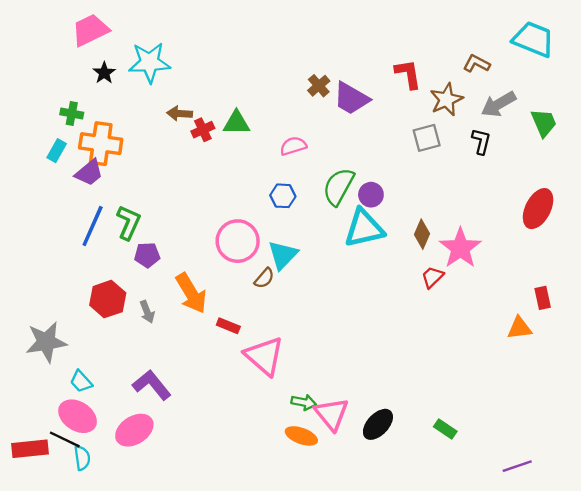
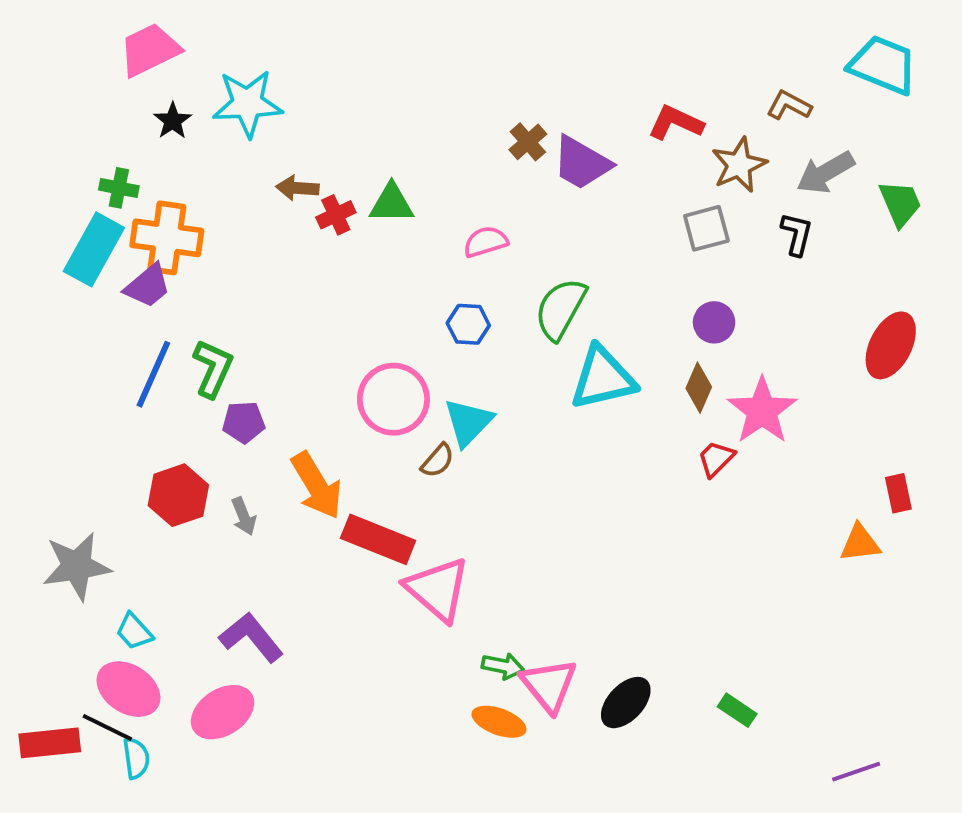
red L-shape: (408, 74) -> (676, 123), turned -56
cyan rectangle: (57, 151) -> (94, 249), size x1.8
purple circle: (371, 195) -> (714, 322), moved
red rectangle: (228, 326) -> (378, 539), size x1.8

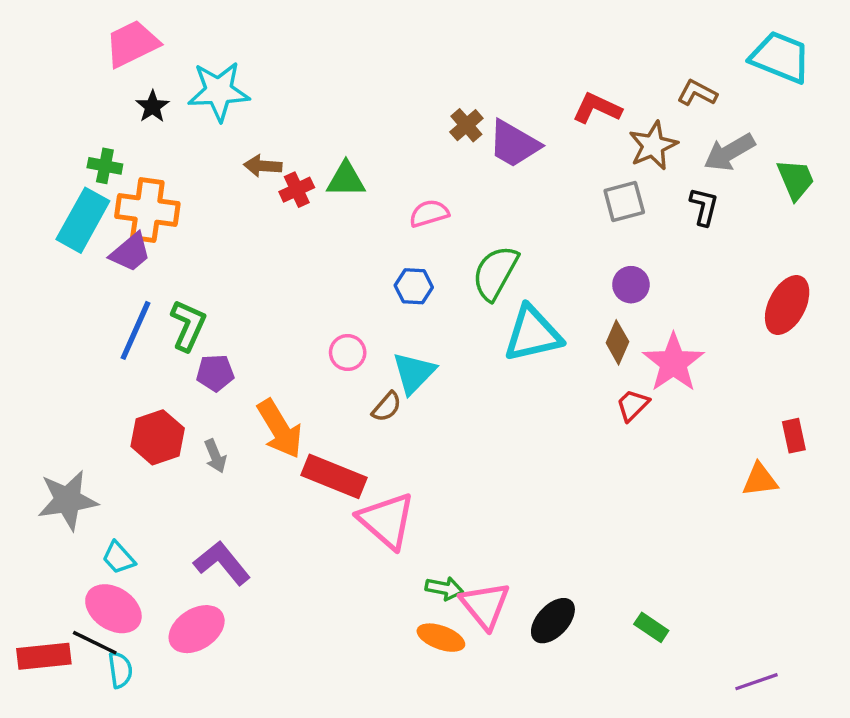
pink circle: (393, 399) -> (348, 353), size x0.6

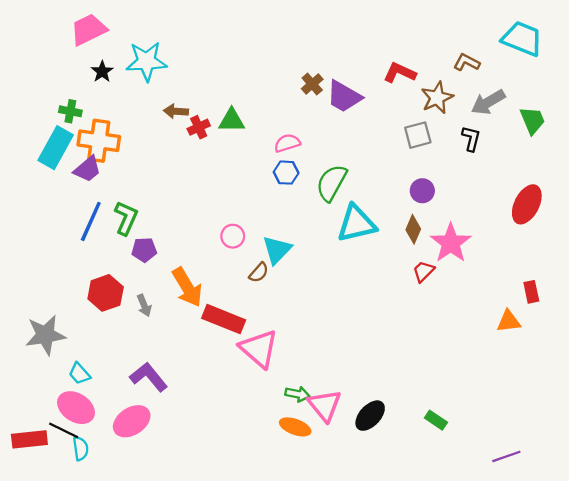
blue hexagon: (414, 286) -> (286, 173), moved

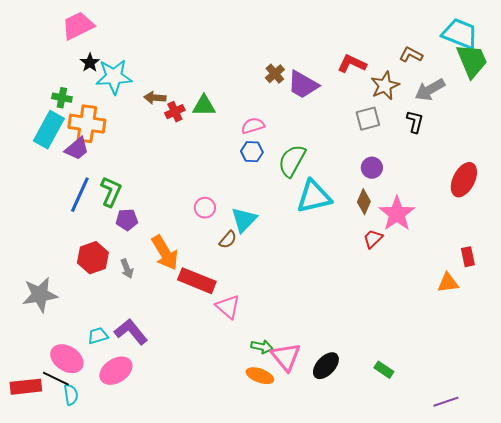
cyan star: (146, 61) -> (114, 77), moved
green trapezoid: (532, 120) -> (472, 61), moved, size x1.4
pink triangle: (259, 349) -> (228, 307), size x0.7
cyan trapezoid: (79, 374) -> (98, 336), moved, turned 115

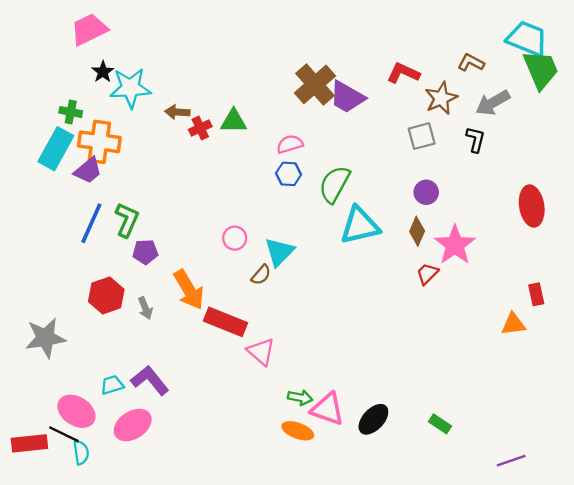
brown cross: (275, 74) -> (315, 84), size x1.8
red ellipse: (464, 180) -> (532, 206), turned -36
pink triangle: (286, 357) -> (328, 409), turned -32

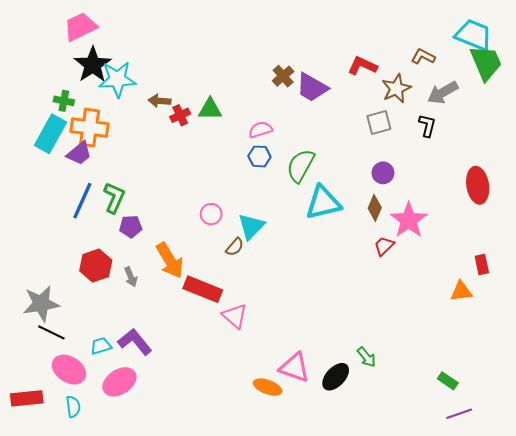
black star: (103, 72) -> (93, 65), size x1.8
brown cross: (315, 84) -> (283, 76), size x0.6
green arrow: (300, 398) -> (366, 357), moved, turned 40
green rectangle: (440, 424) -> (448, 381), moved
black line: (64, 434) -> (51, 332), moved

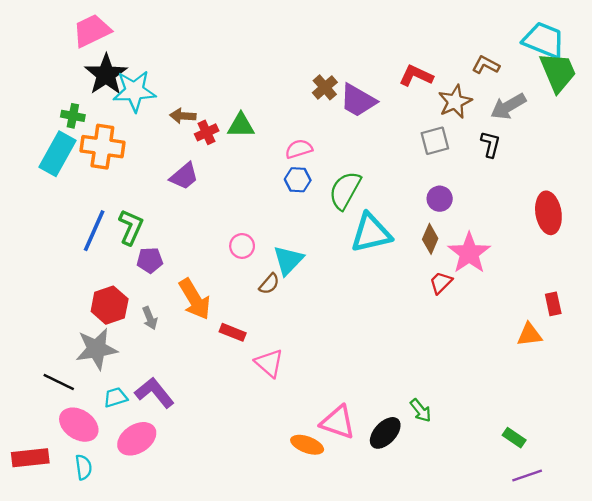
purple trapezoid: (79, 153) -> (184, 176), moved
red rectangle: (203, 289) -> (233, 332), size x0.6
gray star: (41, 304) -> (97, 349), moved

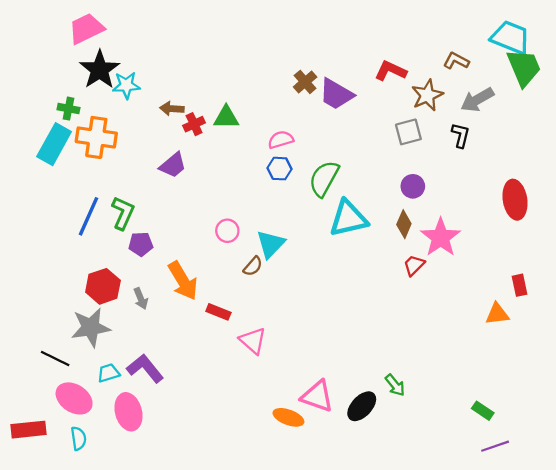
cyan star: (134, 91) -> (126, 85), size x0.7
pink ellipse: (137, 439) -> (128, 412), turned -72

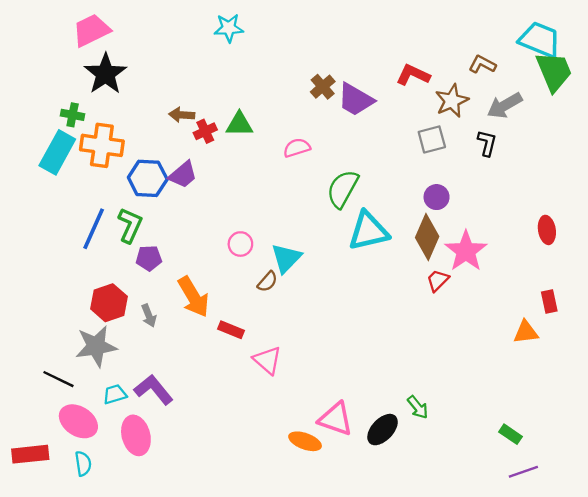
cyan star: (126, 85) -> (229, 28), moved
blue hexagon: (280, 169) -> (148, 178), moved, size x1.5
red ellipse: (515, 200) -> (547, 230), moved, size x0.7
brown diamond: (404, 224) -> (427, 237), size x1.5

